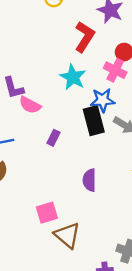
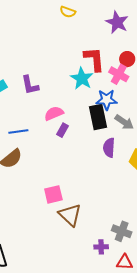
red L-shape: (85, 37) -> (94, 59), moved, turned -40
pink semicircle: (30, 105) -> (54, 113), moved, turned 126
purple semicircle: (89, 180) -> (109, 148), moved

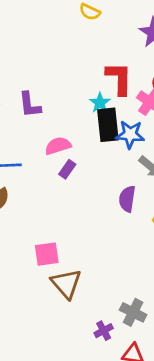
cyan star: (82, 78) -> (100, 103), size x0.7
black rectangle: (98, 117) -> (108, 125), moved
purple cross: (101, 247) -> (104, 331), turned -32

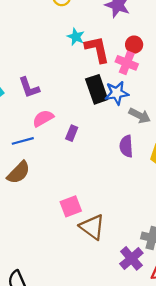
cyan star: (100, 103) -> (76, 37), moved
pink semicircle: (58, 146) -> (43, 118), moved
purple cross: (104, 331) -> (131, 258), size x1.5

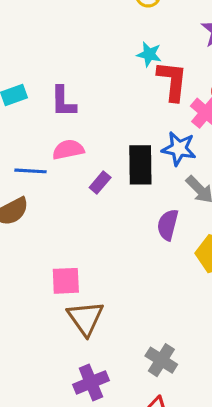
cyan star: (76, 37) -> (149, 54), turned -30
black rectangle: (97, 89) -> (140, 165), moved
purple cross: (131, 258) -> (91, 382), moved

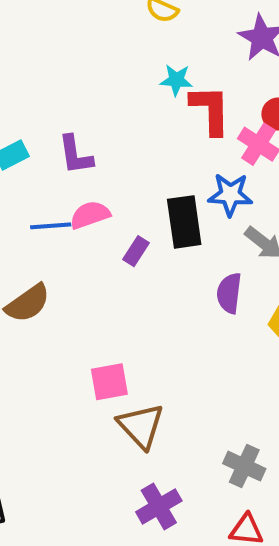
blue line: (31, 171) -> (51, 226), moved

